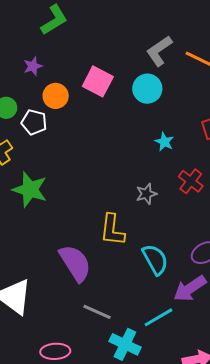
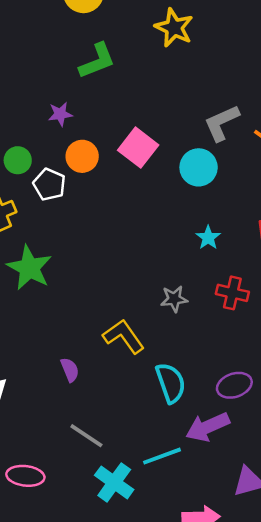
red cross: (191, 181) -> (232, 293), turned -35
yellow L-shape: (112, 230) -> (124, 336), turned 128
purple semicircle: (75, 263) -> (70, 370), size x0.5

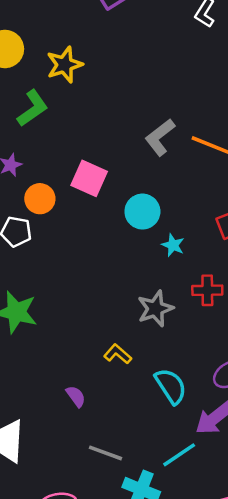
yellow star: (174, 28) -> (65, 65), moved, turned -30
cyan circle: (199, 167) -> (142, 212), moved
gray star: (174, 299) -> (155, 309), size x1.4
yellow L-shape: (124, 336) -> (118, 354), size x0.7

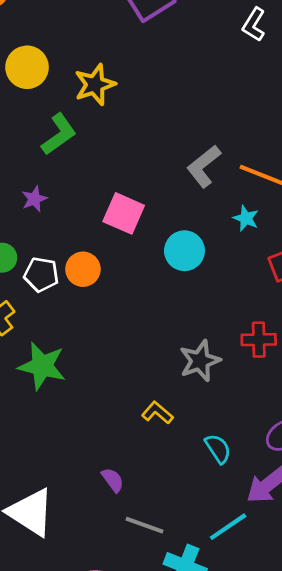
orange circle: (40, 199) -> (83, 269), moved
cyan star: (173, 245) -> (246, 218), moved
cyan semicircle: (171, 386) -> (218, 449), size x0.7
purple semicircle: (76, 396) -> (113, 480), moved

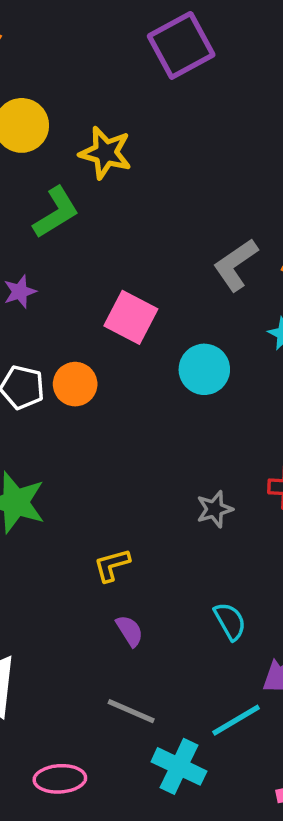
yellow star: (95, 85) -> (105, 153), turned 30
gray star: (200, 361) -> (215, 509), size x0.7
yellow L-shape: (157, 413) -> (112, 565), moved, turned -60
purple semicircle: (113, 480) -> (130, 631), moved

